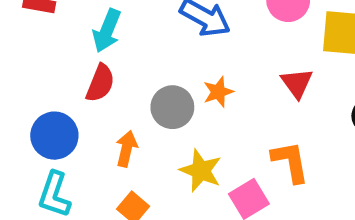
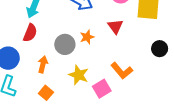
red triangle: (297, 83) -> (115, 27), moved
orange L-shape: (290, 162) -> (122, 71), turned 150

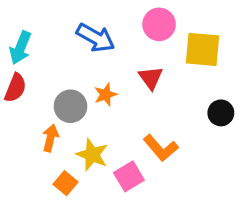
orange arrow: (43, 64) -> (50, 138), moved
orange square: (46, 93) -> (65, 183), moved

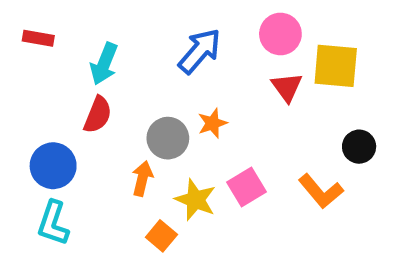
blue arrow: (96, 38) -> (200, 51), turned -78
red triangle: (151, 78) -> (287, 87), moved
orange L-shape: (161, 148) -> (321, 191), moved
pink square: (129, 176) -> (246, 187), moved

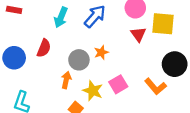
cyan arrow: (104, 64) -> (61, 17), moved
black circle: (359, 147) -> (175, 64), size x1.5
blue circle: (53, 166) -> (14, 58), moved

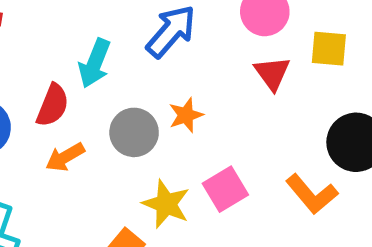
cyan arrow: (61, 17) -> (95, 63), moved
yellow square: (163, 24) -> (329, 49), size x0.7
orange arrow: (66, 80) -> (65, 157), moved, turned -133

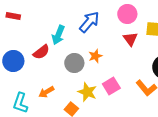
red semicircle: (53, 105) -> (41, 52), turned 30
orange arrow: (65, 157) -> (46, 92), moved

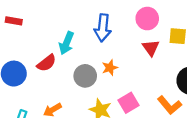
blue arrow: (89, 22) -> (103, 28), turned 145

